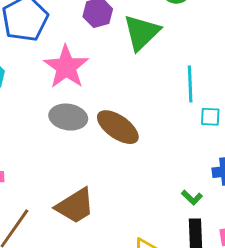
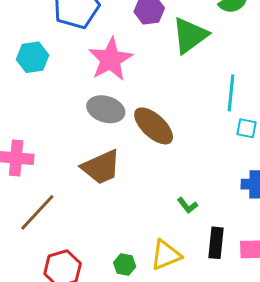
green L-shape: (192, 198) -> (187, 205), moved
brown trapezoid: (75, 206) -> (101, 167), moved

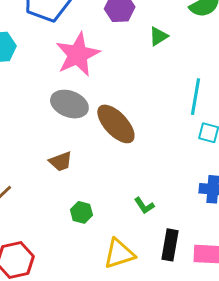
green triangle: (190, 35) -> (158, 36), size x0.5
brown trapezoid: (101, 167) -> (61, 161), size x0.6
green hexagon: (125, 265) -> (81, 212), moved

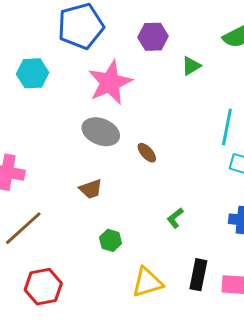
brown ellipse: (116, 124) -> (147, 153), size x0.5
green L-shape: (144, 206) -> (175, 218), moved, turned 85

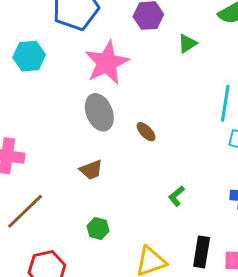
gray ellipse: (101, 132) -> (99, 112), turned 48
green hexagon: (110, 240) -> (98, 228), moved

